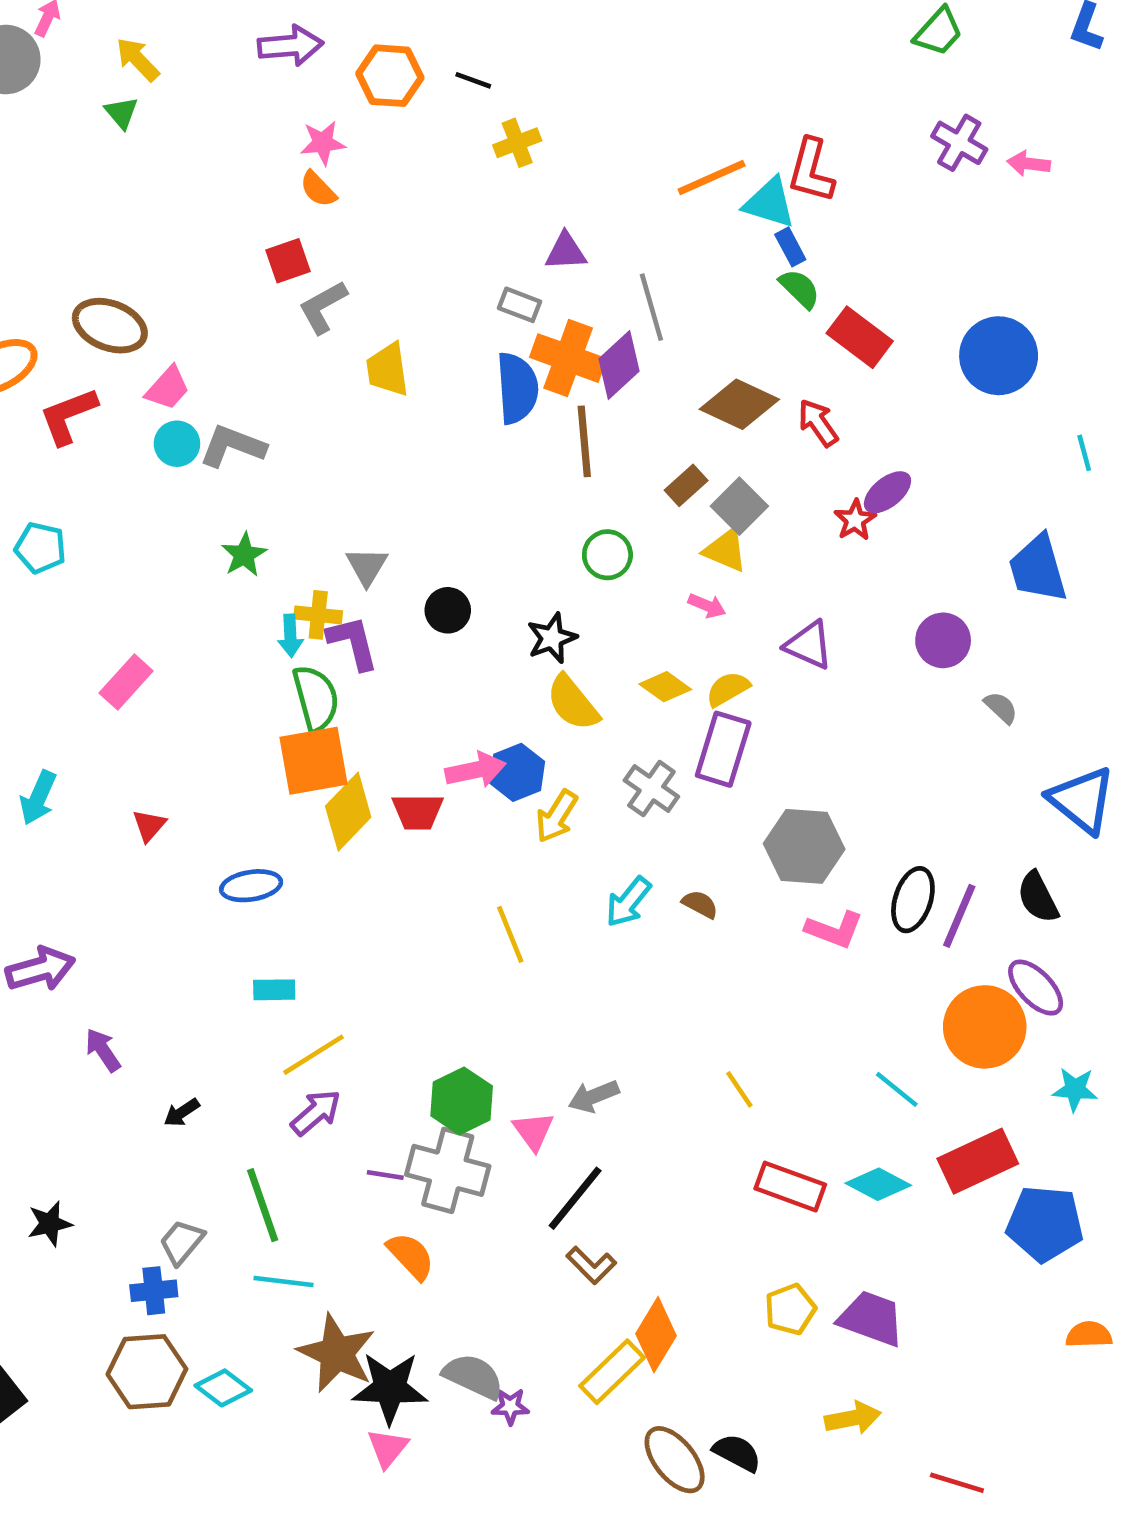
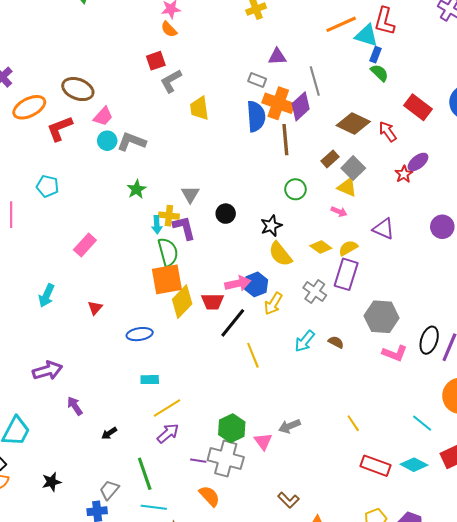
blue rectangle: (790, 247) -> (375, 55), turned 49
red rectangle: (860, 337) -> (418, 107), moved
black line: (575, 1198) -> (233, 323), moved

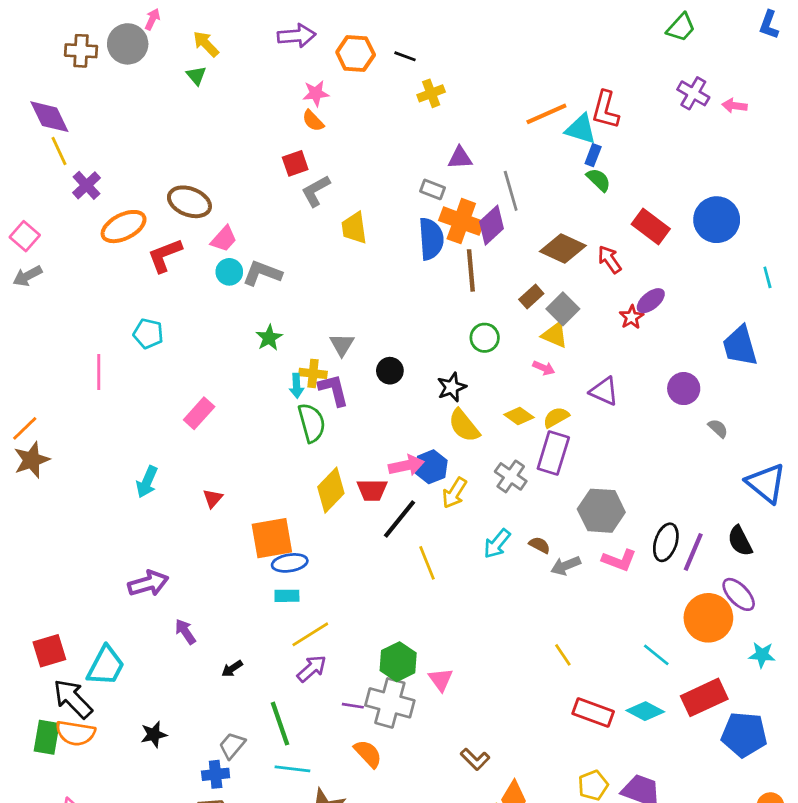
orange square: (167, 279) -> (272, 538), moved
blue ellipse: (140, 334) -> (290, 563), moved
gray arrow: (289, 426) -> (566, 566), moved

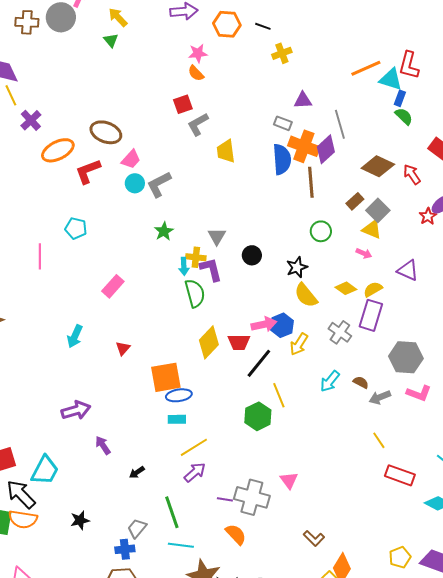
gray L-shape: (262, 273) -> (159, 184), turned -48
yellow line: (563, 655) -> (379, 440), moved
green hexagon: (398, 662) -> (258, 416), moved
red rectangle: (593, 713) -> (400, 475), moved

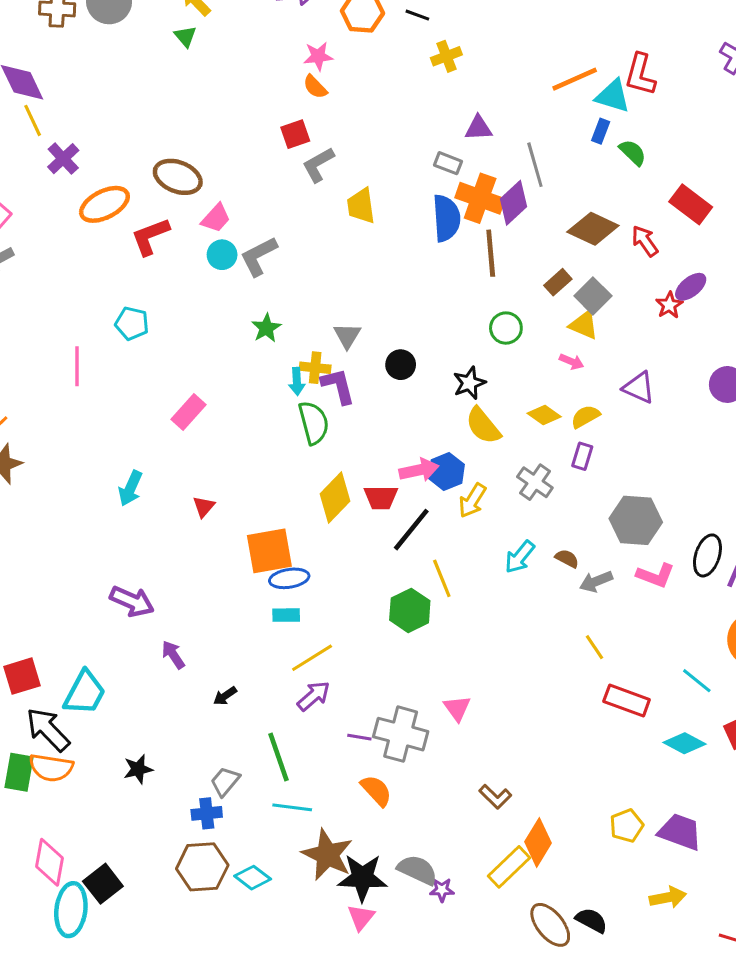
blue rectangle: (400, 98) -> (601, 131), moved
purple rectangle: (371, 315) -> (582, 456), size x0.6
purple arrow: (76, 410) -> (132, 601), turned 40

